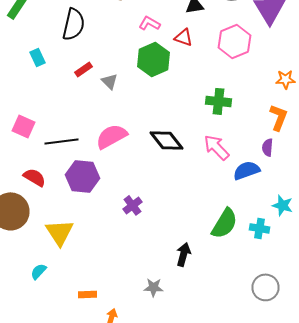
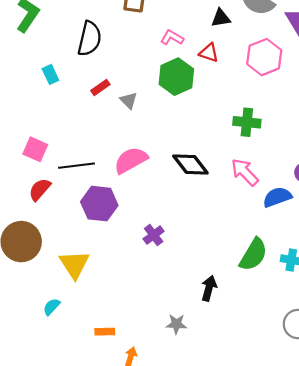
red semicircle: (34, 177) -> (40, 189), moved, turned -80

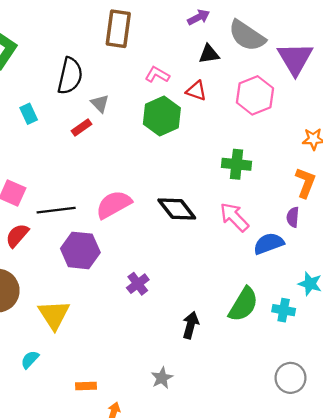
gray triangle: (129, 100) -> (100, 103), moved
black arrow: (209, 288) -> (191, 325), moved
gray star: (176, 324) -> (162, 378), turned -30

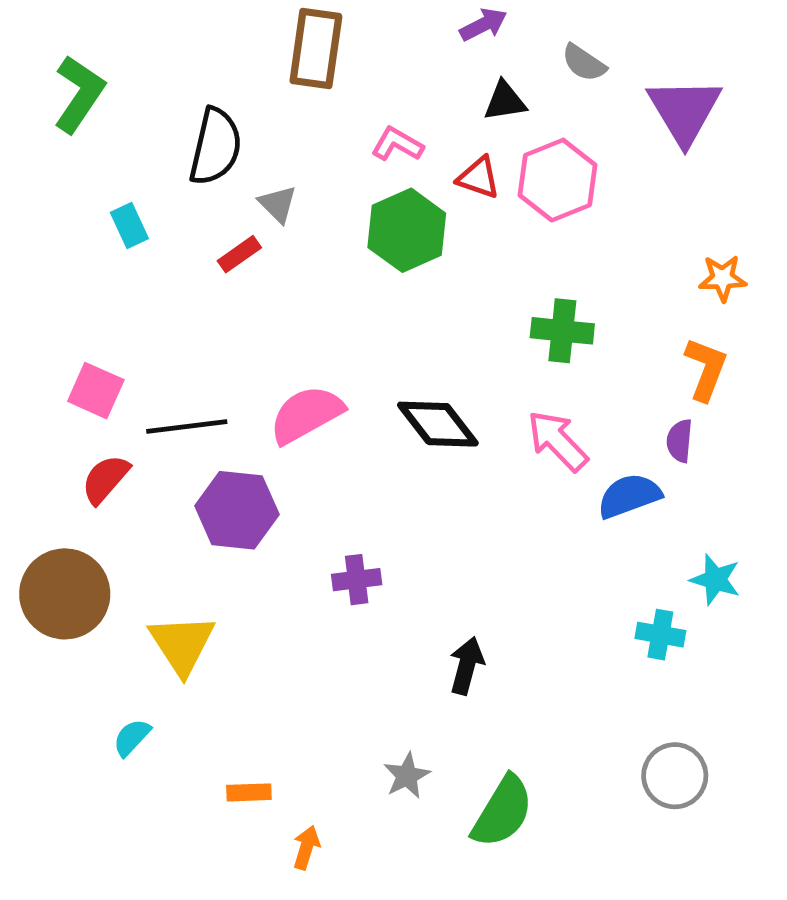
gray semicircle: (247, 36) -> (584, 63), size x0.6
pink hexagon: (255, 95) -> (558, 180), moved
purple cross: (138, 284) -> (357, 580), turned 30
green semicircle: (243, 304) -> (503, 812), moved

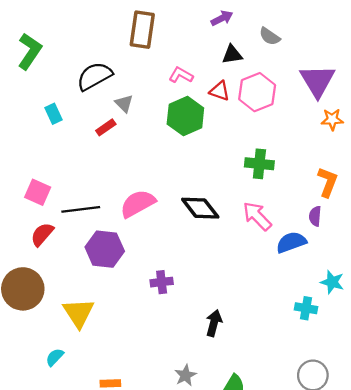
purple triangle: (684, 111) -> (317, 81), moved
black semicircle: (215, 147) -> (94, 76), turned -132
orange star: (723, 278) -> (332, 119), moved

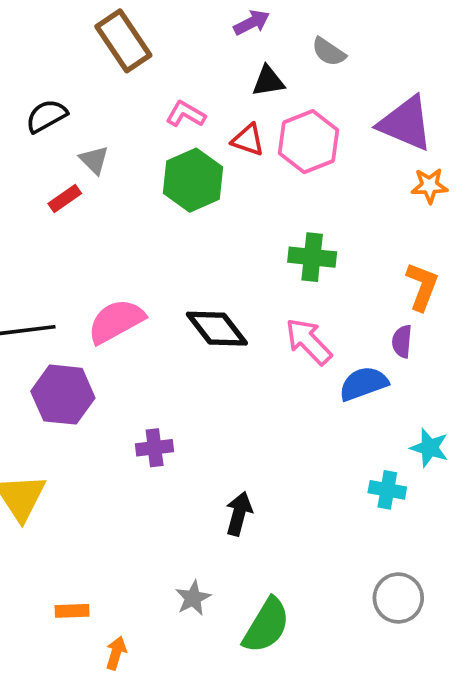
brown rectangle: (142, 30) -> (123, 41), turned -42
black semicircle: (94, 76) -> (46, 116), size x0.7
purple triangle: (317, 81) -> (406, 123), turned -36

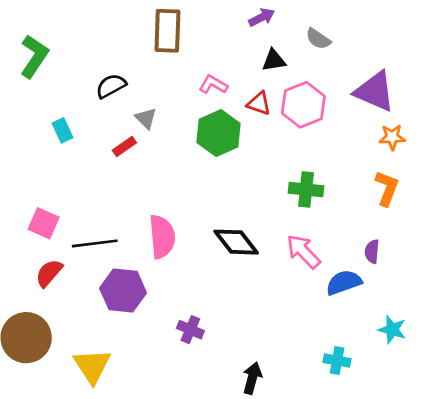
brown rectangle: (123, 41) -> (167, 31), turned 36
orange L-shape: (422, 286) -> (387, 188), moved
pink semicircle: (116, 321) -> (162, 237), turned 114
purple cross: (155, 448) -> (190, 330), turned 30
cyan cross: (387, 490) -> (337, 361), moved

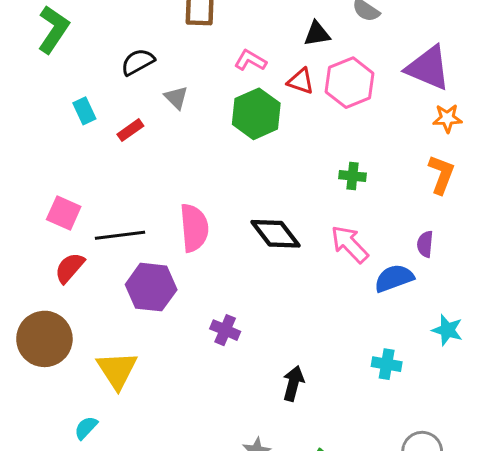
red rectangle: (124, 147) -> (130, 130), moved
green cross: (306, 190) -> (353, 176), size x0.7

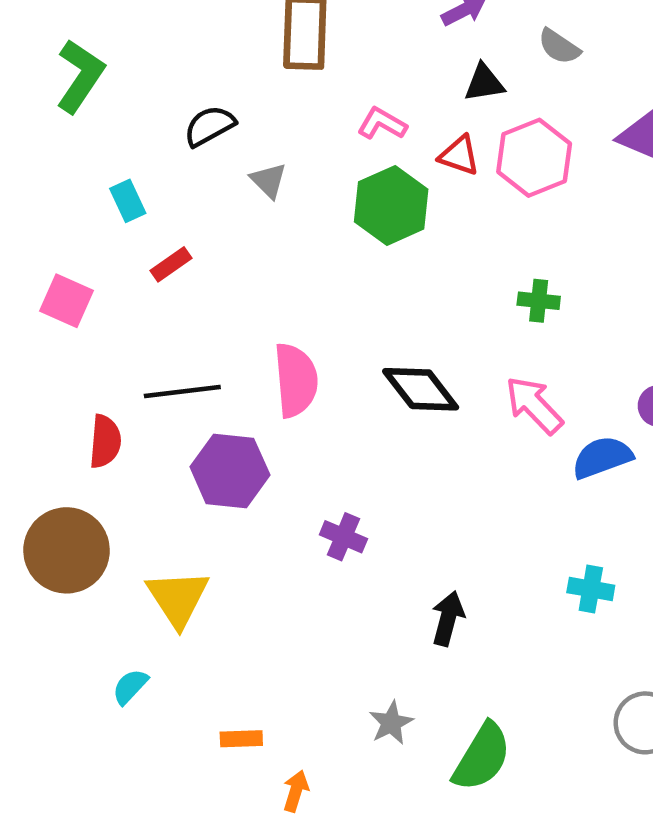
red rectangle: (130, 130) -> (171, 264), moved
pink square: (64, 213) -> (67, 301), moved
red semicircle: (70, 268) -> (105, 441), turned 144

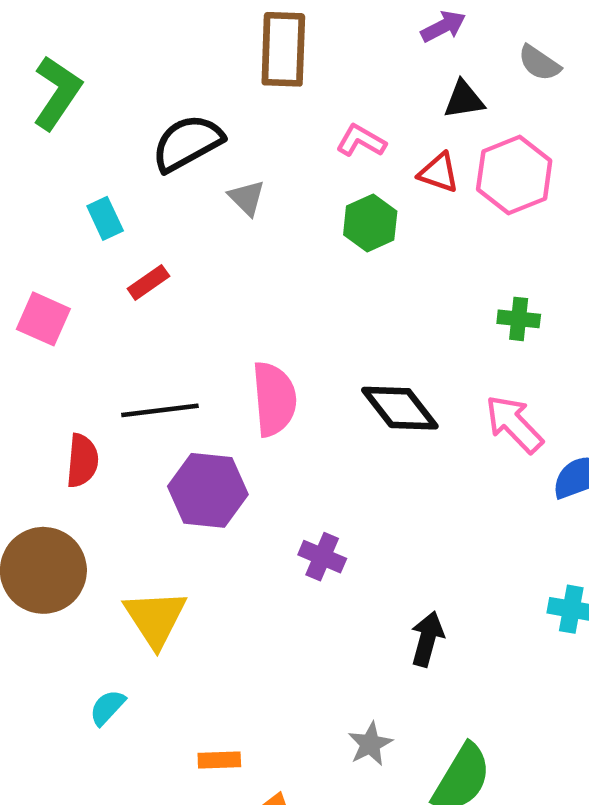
black semicircle: (210, 126) -> (187, 143), size x1.4
green hexagon: (391, 205) -> (370, 223), size x0.7

